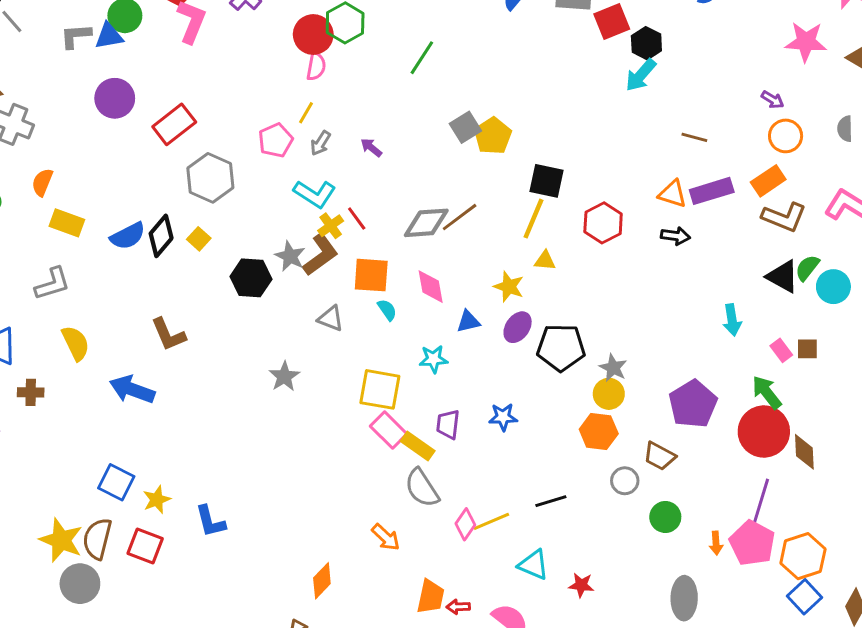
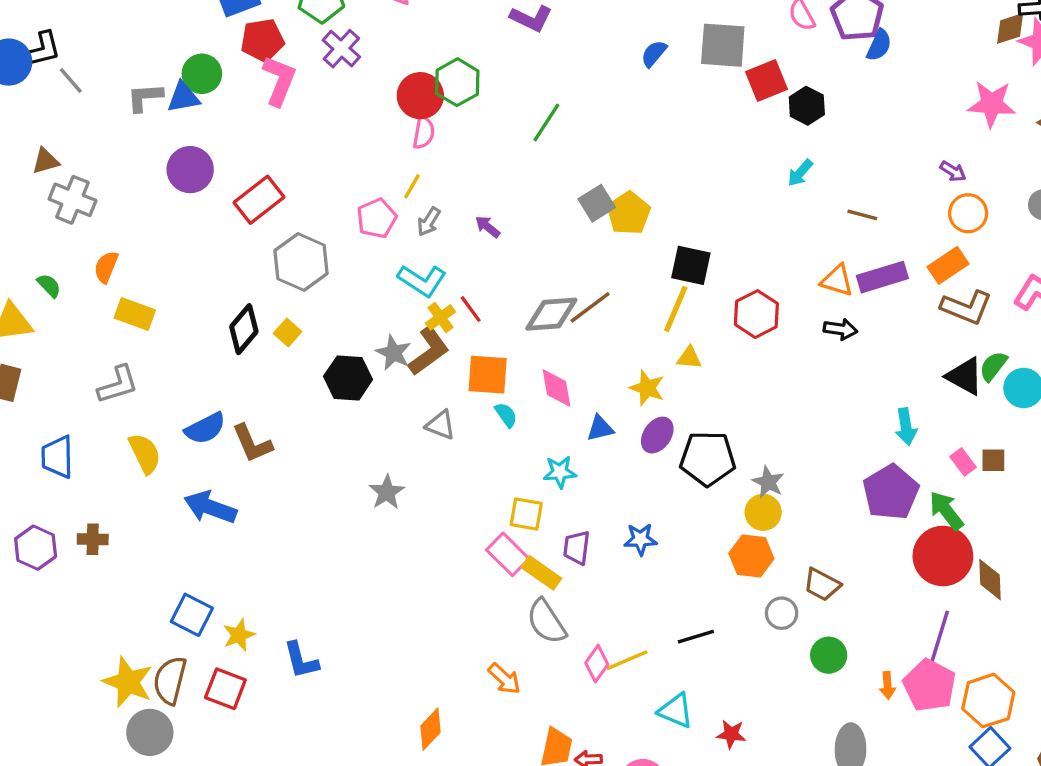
cyan arrow: (641, 75) -> (800, 173), moved, size x0.7
blue semicircle: (128, 236) -> (205, 428), moved
yellow square: (380, 389) -> (526, 514), moved, size x0.7
brown cross: (31, 392) -> (93, 539), moved
purple pentagon: (693, 404) -> (891, 492), moved

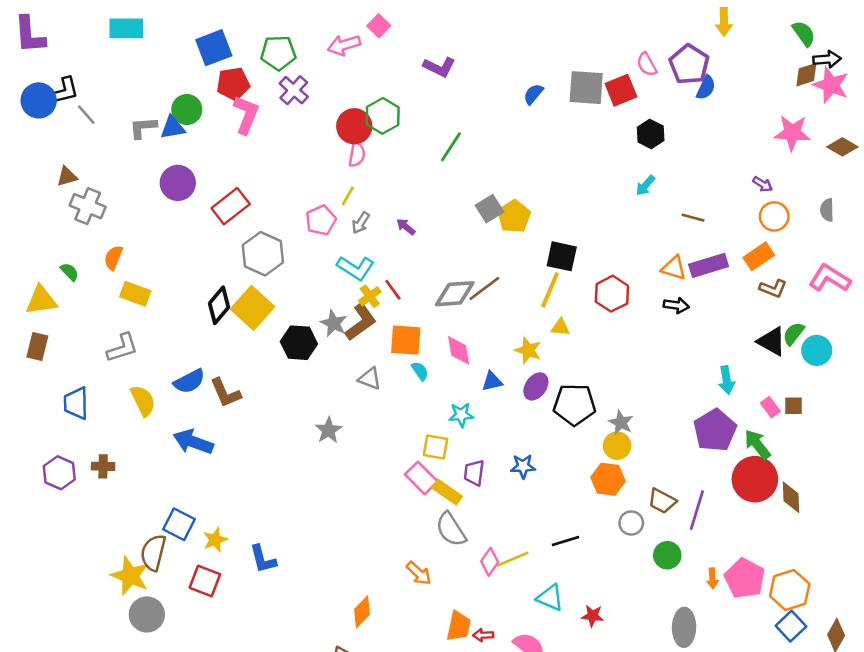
red square: (766, 80) -> (621, 90), moved
brown L-shape: (966, 307) -> (773, 289), size x0.7
yellow square: (288, 333) -> (252, 308), size x2.0
purple line: (940, 637) -> (697, 510), moved
brown semicircle: (170, 680) -> (153, 553), moved

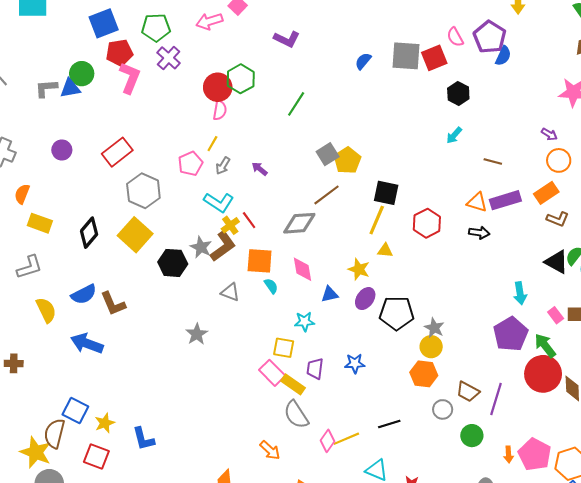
purple circle: (178, 183) -> (62, 150), moved, size x0.7
brown line: (484, 289) -> (326, 195), moved
black diamond: (219, 305) -> (89, 233), moved

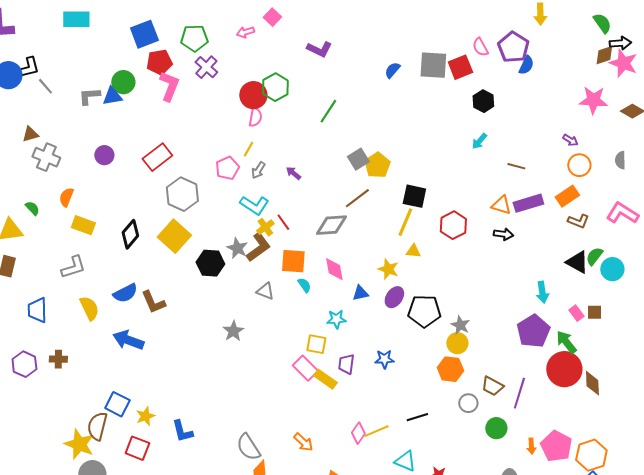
pink arrow: (209, 21) -> (245, 32), size x0.7
gray semicircle: (296, 415) -> (248, 447), moved

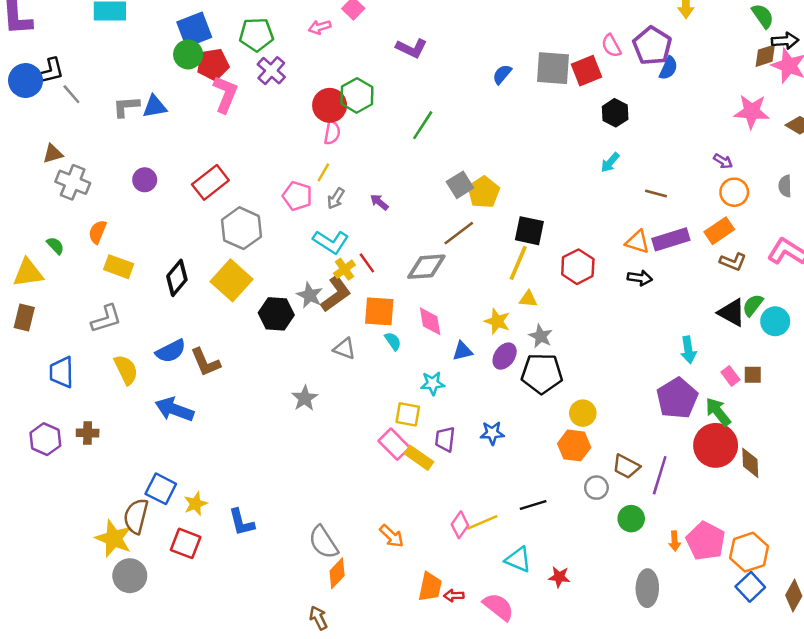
green circle: (123, 82) -> (188, 54), moved
pink pentagon: (227, 168) -> (297, 196), turned -30
gray star: (460, 325) -> (541, 336), moved

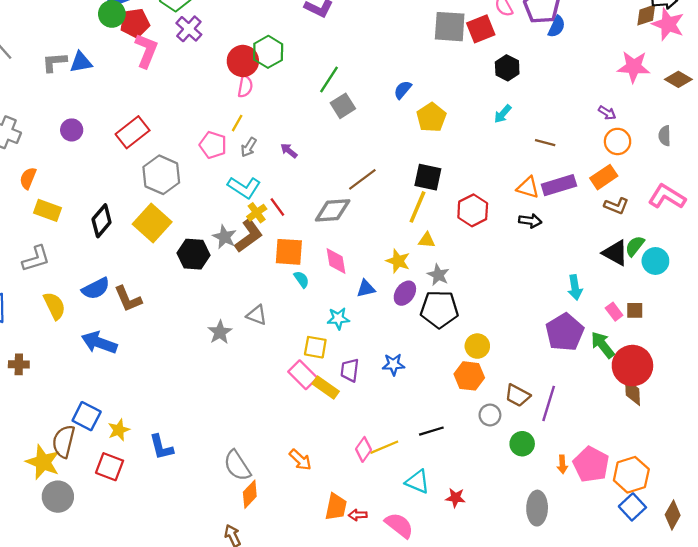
blue semicircle: (502, 74) -> (403, 90), moved
gray square: (460, 185) -> (343, 106), moved
yellow pentagon: (483, 192) -> (431, 117), moved
gray triangle: (344, 349) -> (257, 315), moved
red circle: (716, 445) -> (632, 366), moved

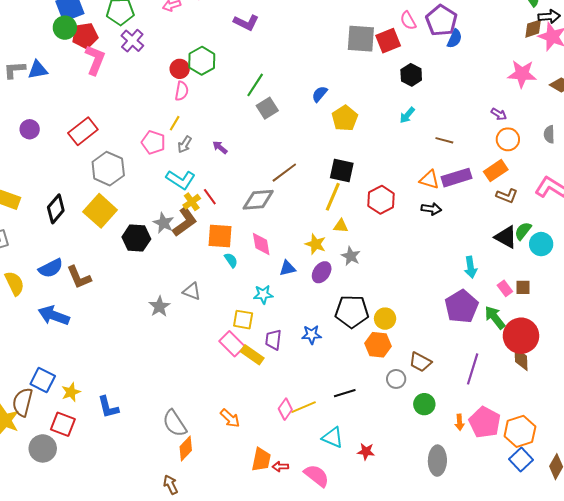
red circle: (243, 61) -> (180, 69), size x0.7
black pentagon: (439, 309) -> (352, 312), moved
purple line: (549, 403) -> (473, 369), moved
gray circle: (58, 497) -> (43, 448), moved

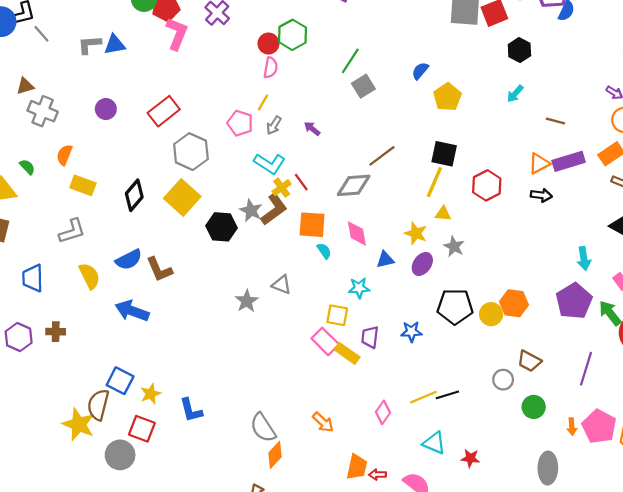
orange triangle: (429, 180) -> (539, 164), turned -45
orange hexagon: (378, 345) -> (514, 303), moved
yellow line: (303, 407) -> (423, 397), moved

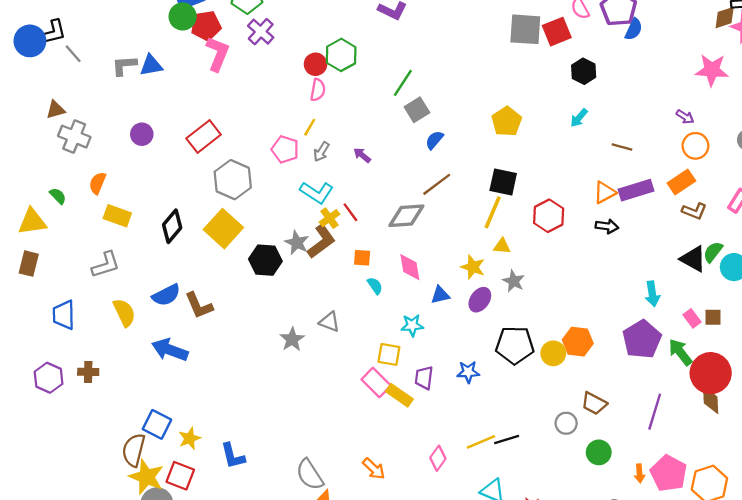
blue semicircle: (420, 71) -> (434, 140), moved
orange square: (312, 225) -> (362, 258), size x0.6
yellow star: (79, 424) -> (146, 477), moved

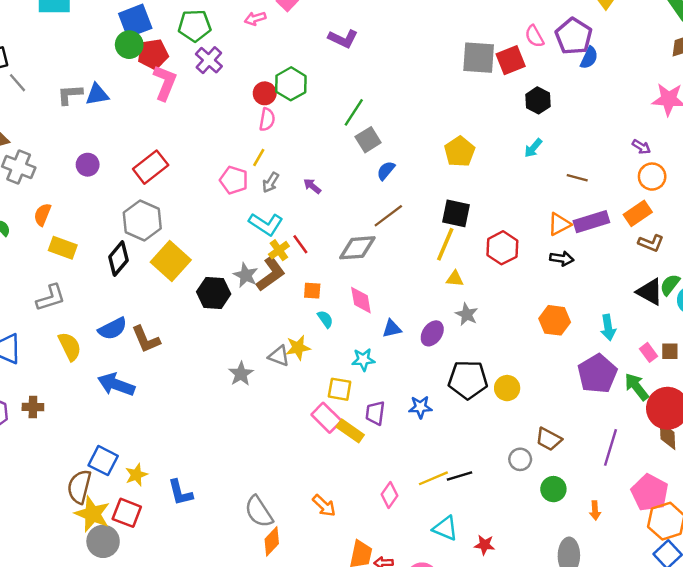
gray hexagon: (233, 180) -> (142, 220), moved
yellow star: (473, 267) -> (298, 348), moved, turned -30
orange hexagon: (578, 342) -> (555, 320), moved
pink pentagon: (669, 473) -> (650, 493), moved

